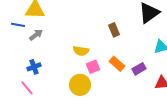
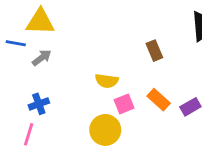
pink line: (27, 88) -> (29, 134), turned 56

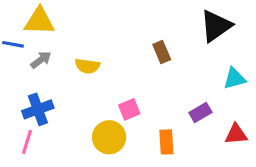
yellow semicircle: (107, 81) -> (87, 66), moved
orange rectangle: (159, 100) -> (166, 142), moved, turned 45
blue cross: (39, 104) -> (38, 109), size x1.4

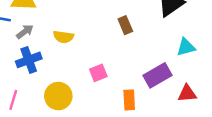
blue cross: (38, 109) -> (29, 60), moved
purple rectangle: (200, 112) -> (158, 75), size x1.5
yellow circle: (109, 137) -> (58, 96), moved

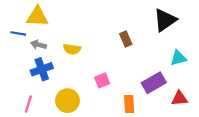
gray arrow: (25, 32) -> (38, 45), turned -128

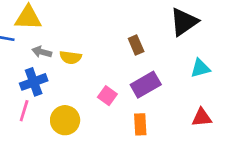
gray arrow: (38, 45) -> (42, 52), moved
pink square: (102, 80) -> (107, 96), turned -32
purple rectangle: (154, 83) -> (146, 85), moved
pink line: (28, 104) -> (24, 111), moved

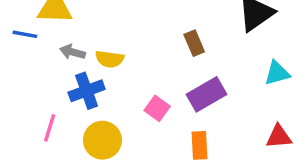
blue cross: (34, 82) -> (87, 91), moved

